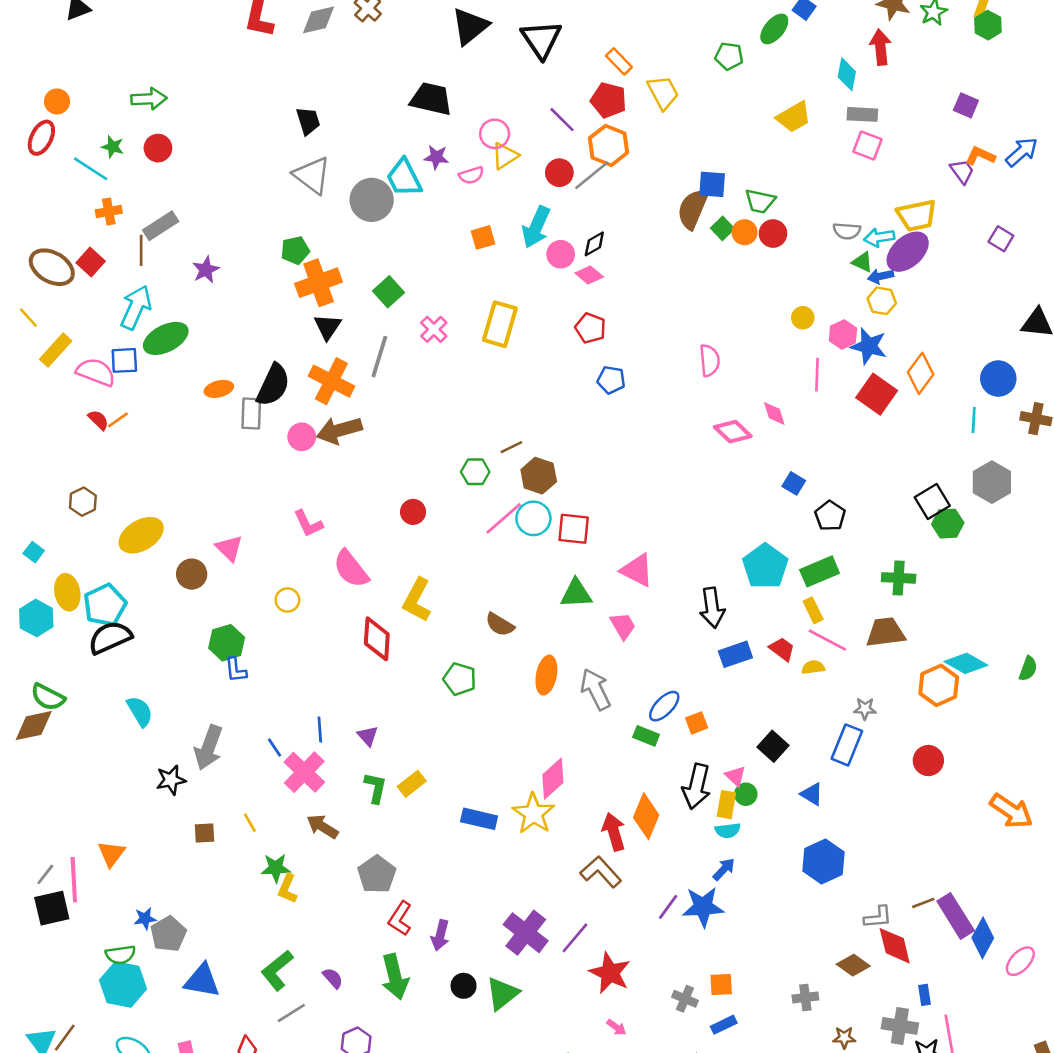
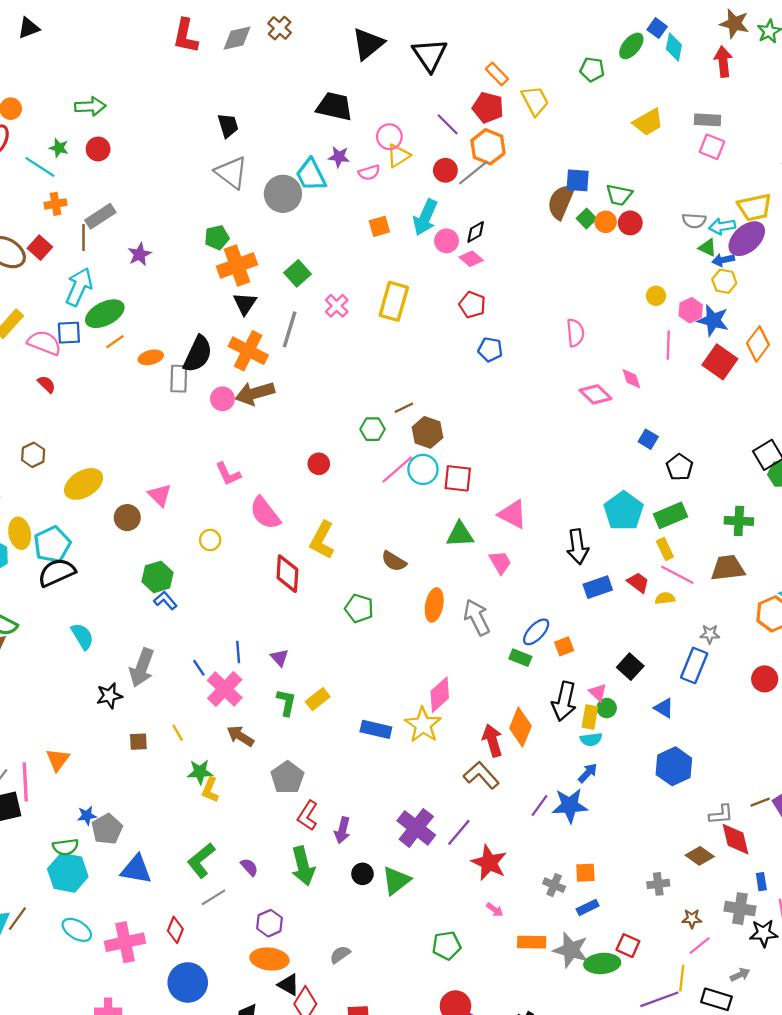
cyan diamond: (847, 74) -> (674, 47), moved
orange line: (118, 420) -> (115, 342), moved
blue L-shape: (236, 670) -> (165, 600), turned 145

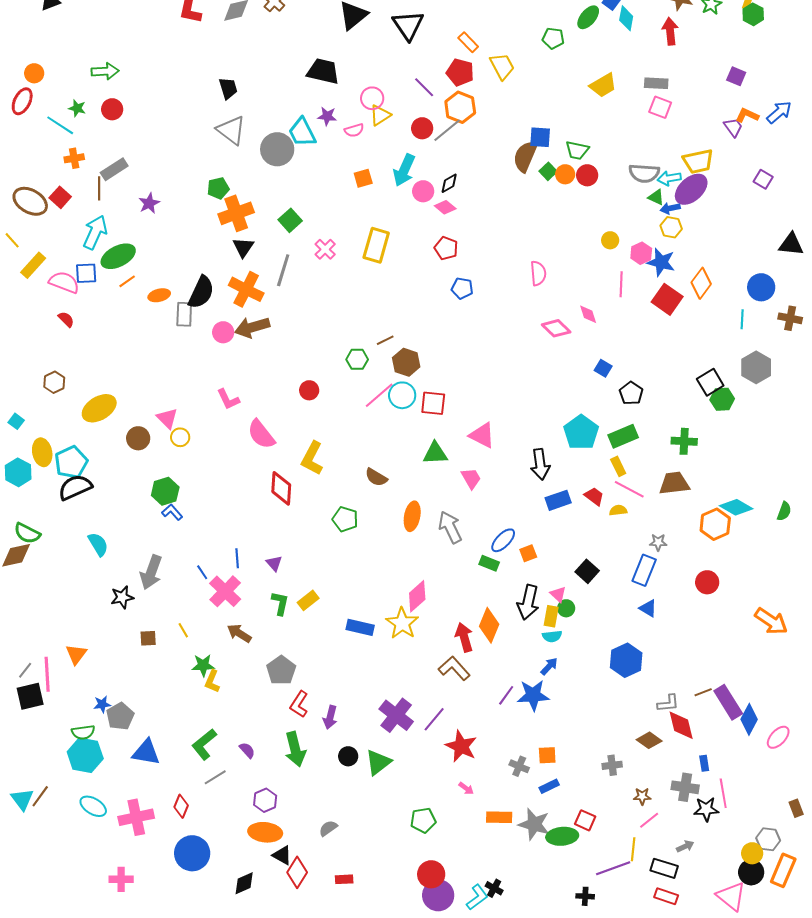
gray semicircle: (694, 221) -> (644, 173), size x1.4
yellow circle: (210, 540) -> (180, 437), moved
blue triangle: (664, 708) -> (648, 608), moved

